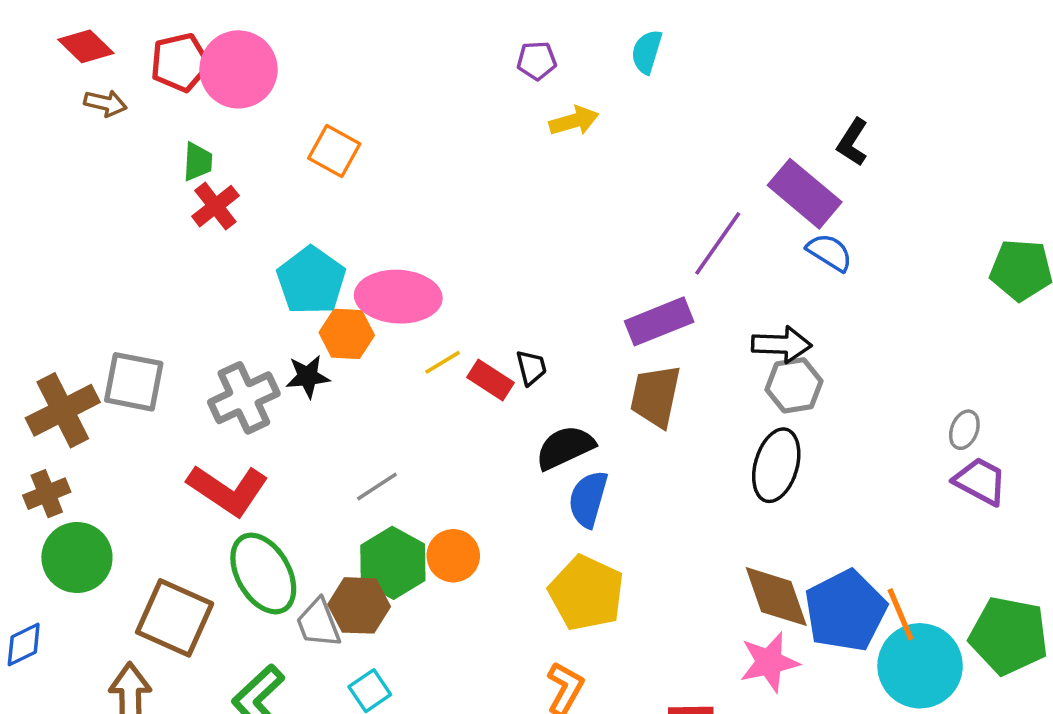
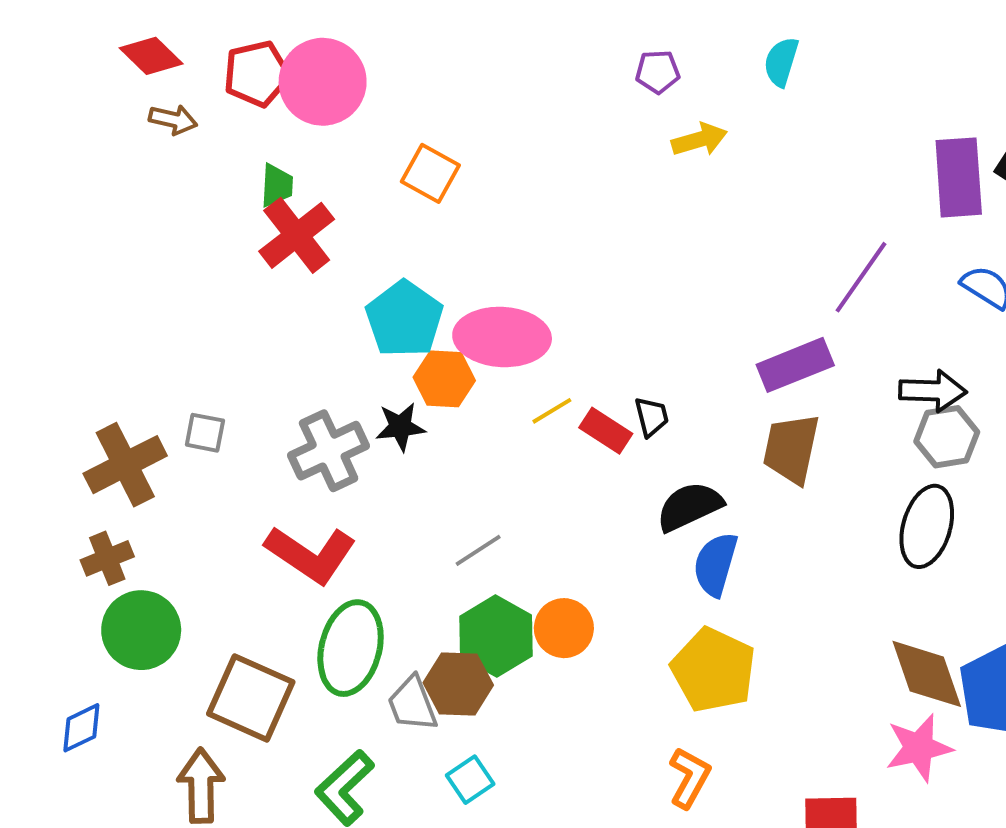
purple rectangle: (805, 194) -> (959, 177), moved, turned 46
red cross: (215, 206) -> (297, 235), size x1.4
gray square: (134, 382) -> (205, 433), size x0.6
green ellipse: (263, 573) -> (351, 648), turned 44

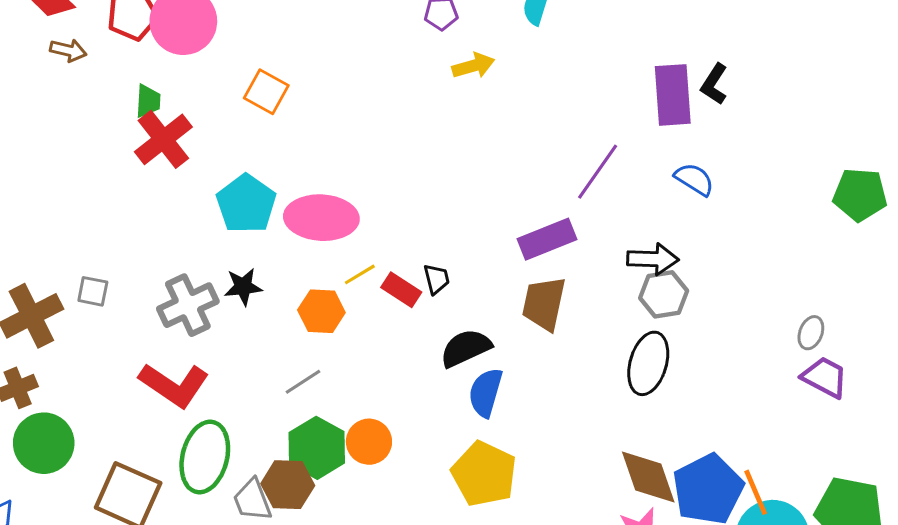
orange hexagon: (444, 379) -> (321, 311), moved

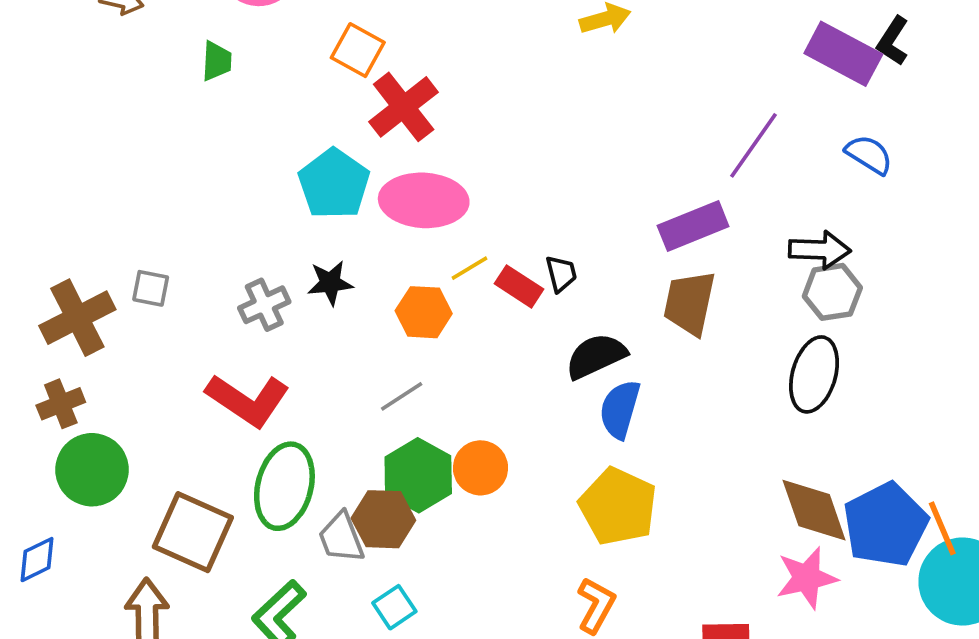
purple rectangle: (673, 95) -> (843, 54), turned -58
red cross: (163, 139) -> (404, 107), moved
gray cross: (188, 305) -> (264, 305), size x0.7

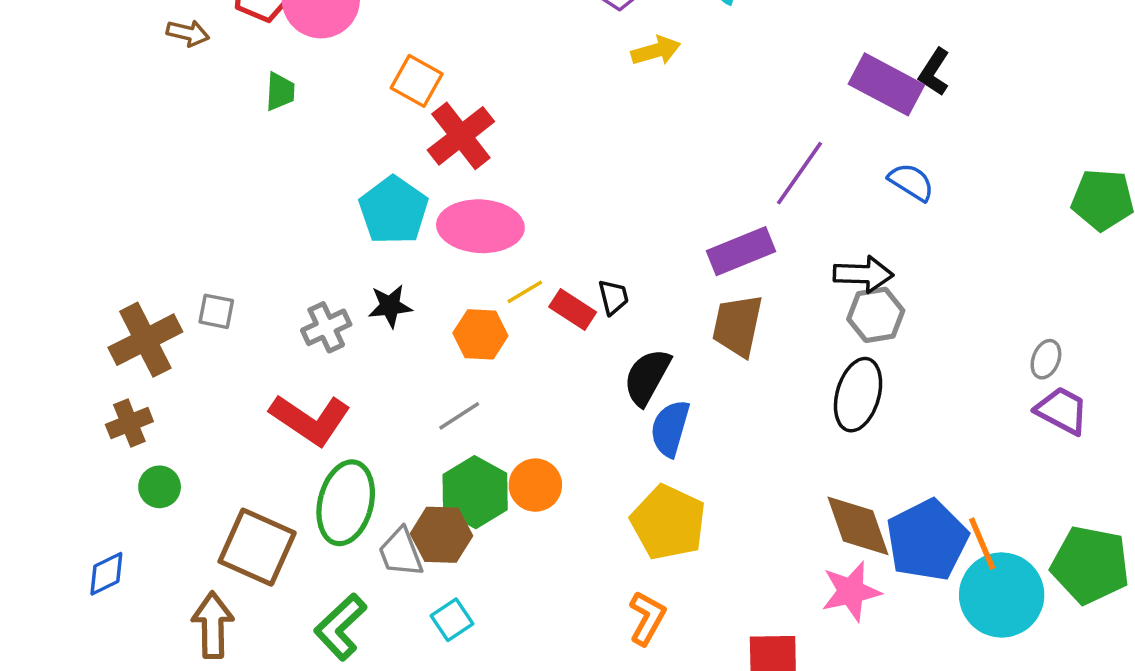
black semicircle: (596, 356) -> (647, 377), turned -36
green circle: (92, 470) -> (160, 487), size x0.6

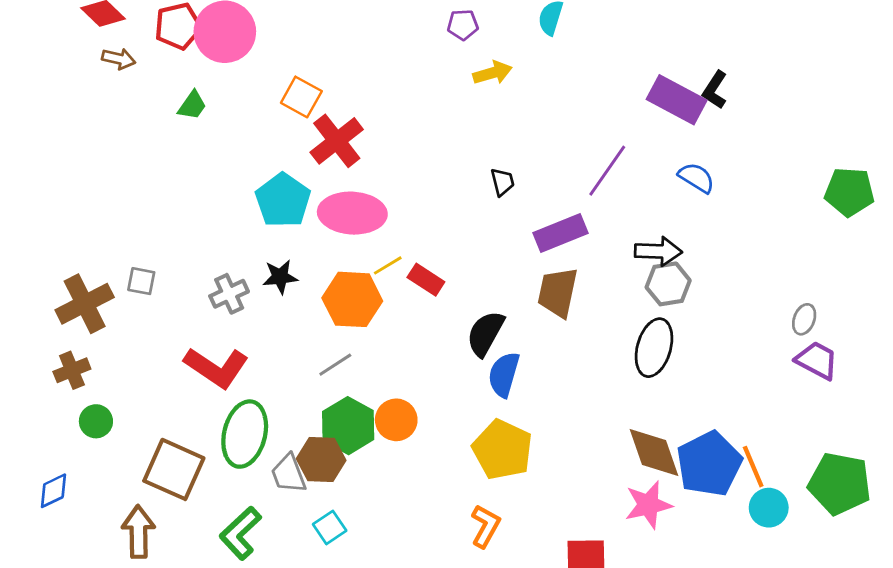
green trapezoid: (280, 92) -> (192, 105), turned 32
black trapezoid: (613, 297) -> (502, 182), moved
orange hexagon: (480, 334) -> (352, 299), size x1.4
cyan circle: (1002, 595) -> (769, 508), size x0.6

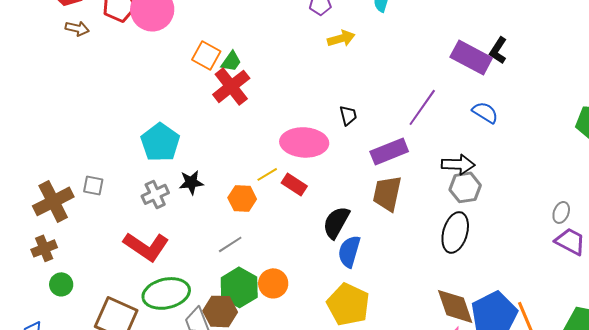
green trapezoid: (192, 105) -> (231, 61), moved
cyan pentagon: (283, 200) -> (160, 142), moved
pink ellipse: (352, 213) -> (304, 142), moved
orange hexagon: (352, 299) -> (242, 198), size x0.7
green ellipse: (245, 434) -> (166, 293), turned 63

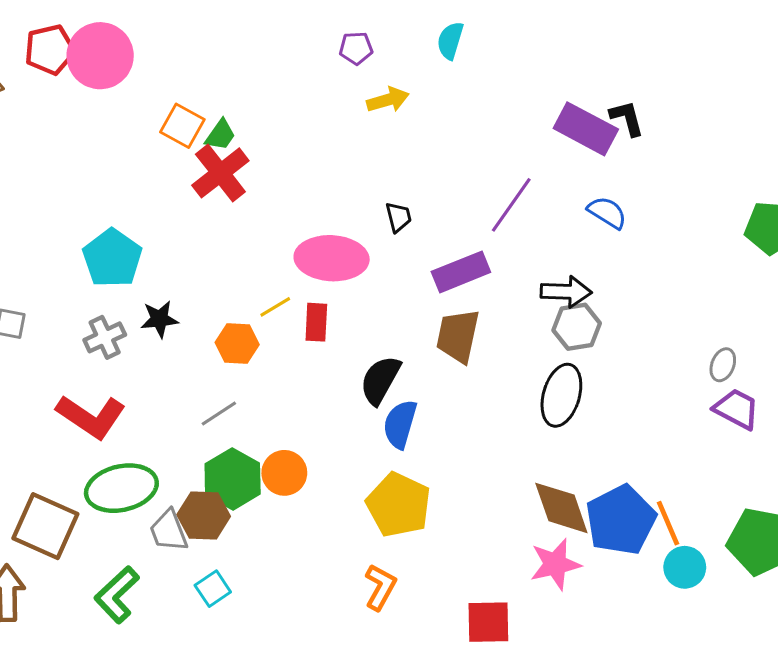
black L-shape: (498, 50) -> (627, 118), turned 132
red rectangle: (294, 184) -> (316, 322), turned 60

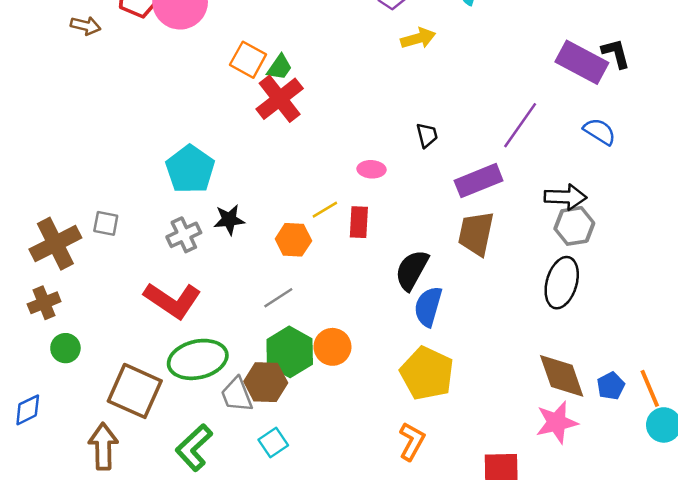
pink ellipse: (332, 258) -> (372, 169), size x0.5
blue pentagon: (621, 520) -> (611, 386), size x0.5

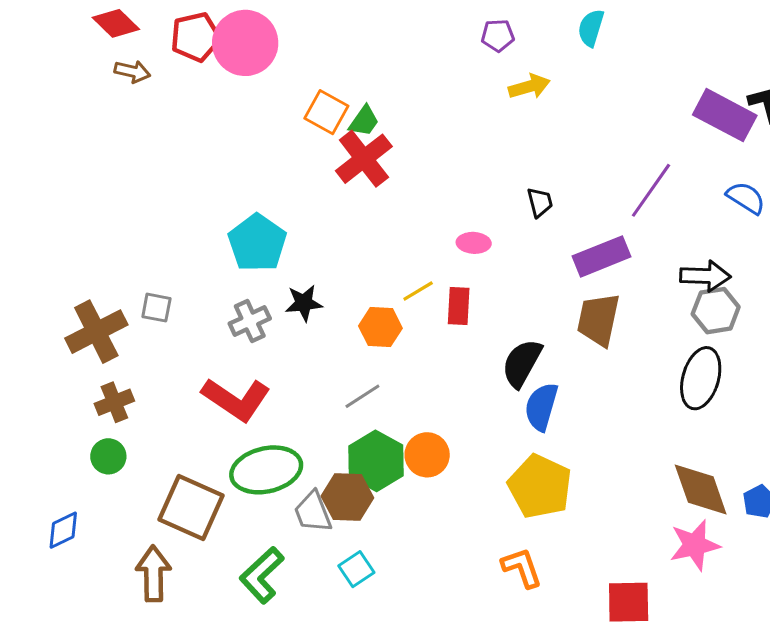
brown cross: (44, 303) -> (114, 402), moved
orange L-shape: (412, 441) -> (522, 568), turned -48

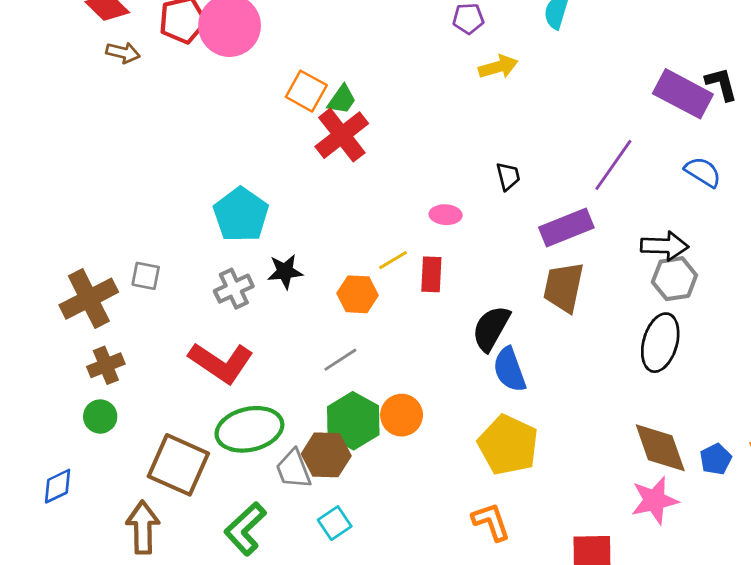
blue semicircle: (541, 407) -> (510, 370), turned -36

